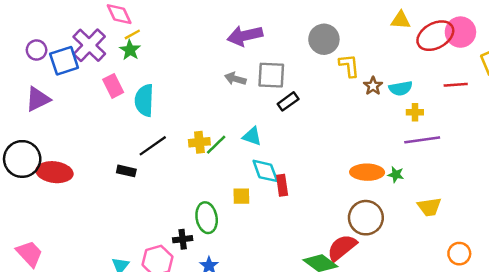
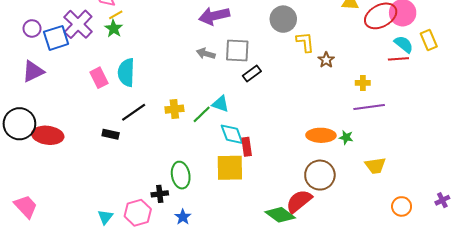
pink rectangle: (113, 86) -> (99, 78), moved
cyan semicircle: (401, 88) -> (404, 44), moved, turned -132
green line: (216, 145) -> (202, 114), moved
yellow square: (241, 196) -> (230, 168), moved, size x1.8

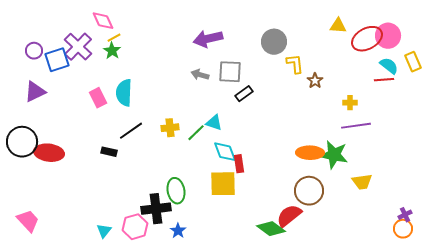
green star: (346, 137) -> (334, 155), size x2.0
black cross: (160, 194) -> (156, 209), size x1.8
purple cross: (442, 200) -> (405, 215), moved
orange circle: (402, 206) -> (403, 229), moved

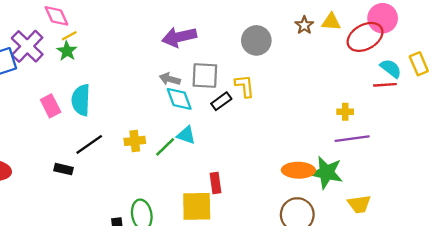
pink circle: (388, 36) -> (383, 18), moved
yellow L-shape: (295, 64) -> (245, 86), moved
brown star: (315, 81) -> (304, 25), moved
cyan diamond: (225, 152) -> (179, 99), moved

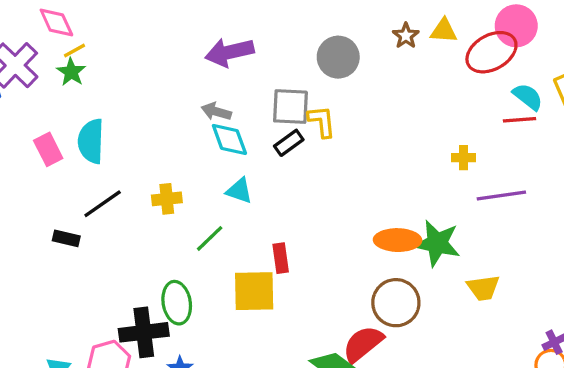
gray square: (205, 75) -> (290, 107), moved
purple line: (352, 139) -> (501, 196), moved
green line: (165, 147) -> (210, 238), moved

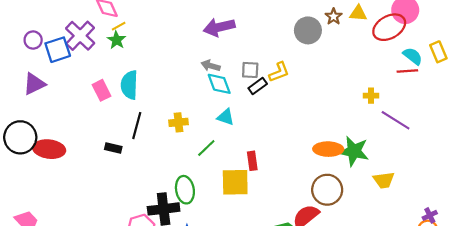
gray circle: (338, 57) -> (308, 30), moved
gray square: (290, 107) -> (250, 70), moved, size x0.7
yellow L-shape: (322, 121) -> (279, 72), turned 75
purple line: (501, 196) -> (396, 120), turned 40
black line: (103, 204) -> (137, 126), turned -40

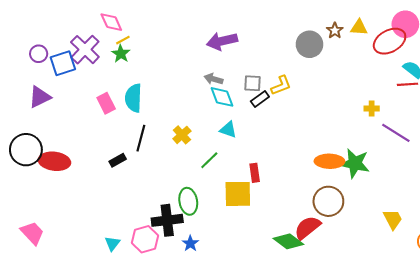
yellow cross: (179, 122) -> (182, 135), turned -36
black rectangle: (113, 148) -> (118, 160), turned -42
yellow trapezoid: (384, 180) -> (393, 219), moved, turned -110

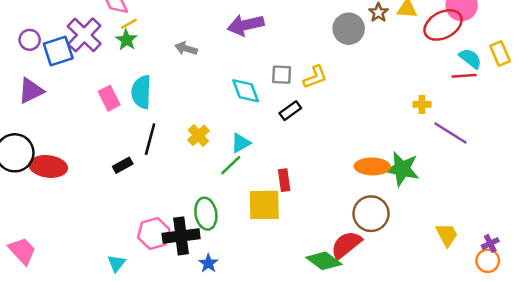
gray arrow: (214, 79) -> (186, 49), moved
black rectangle: (260, 99) -> (290, 111), moved
cyan triangle: (228, 130) -> (241, 143), moved, turned -48
pink hexagon: (145, 239) -> (154, 234), moved

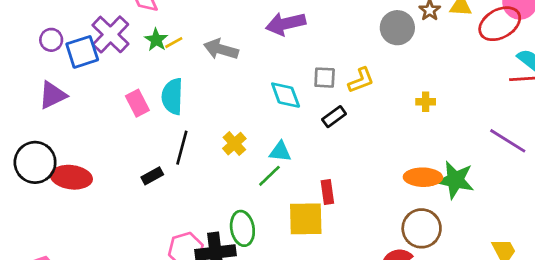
yellow line: (129, 24) -> (174, 43), moved
gray arrow: (186, 49) -> (221, 49), size x1.4
yellow cross: (422, 104) -> (426, 102), moved
cyan triangle: (241, 143) -> (280, 152), turned 35

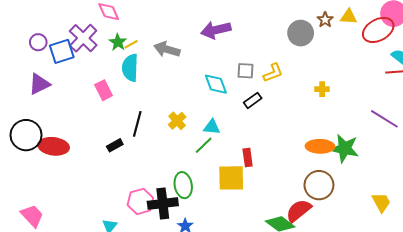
cyan semicircle: (172, 96) -> (130, 68), moved

